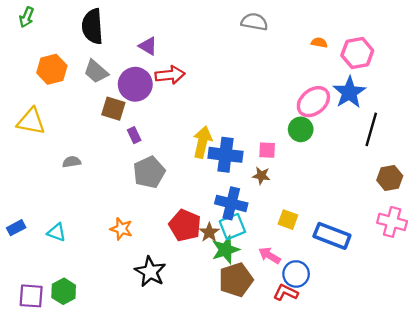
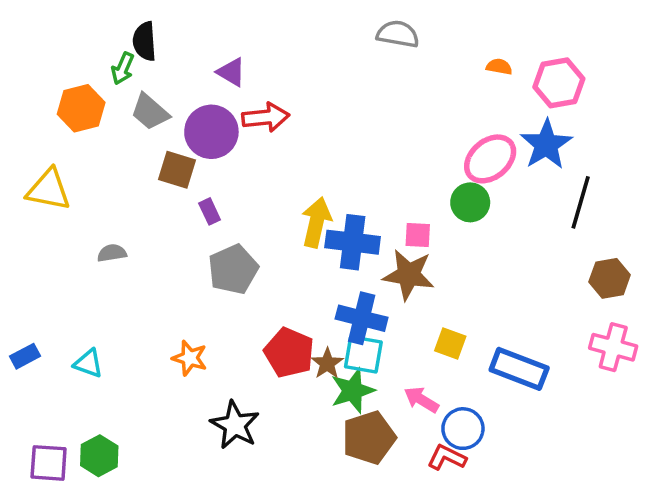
green arrow: (27, 17) -> (123, 68), moved
black semicircle: (92, 26) -> (144, 41), size x0.7
brown star: (261, 176) -> (409, 275), size x1.8
cyan square: (232, 227) -> (363, 354), turned 32

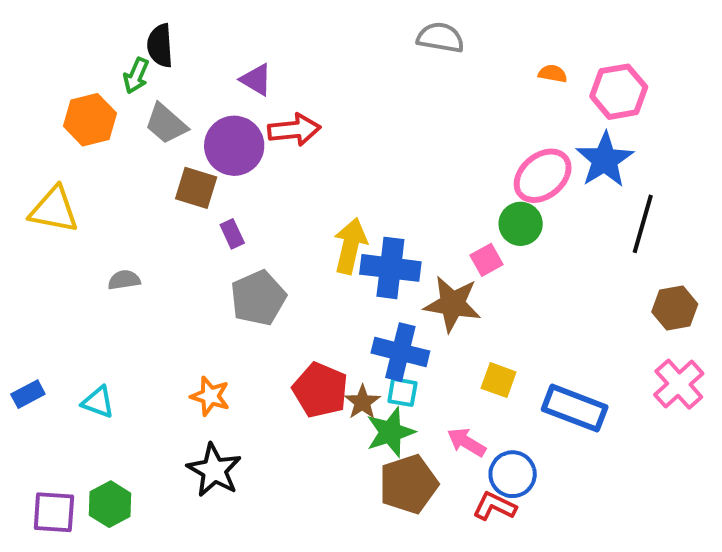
pink square: (418, 235) -> (487, 260), moved, turned -32
pink cross: (613, 347) -> (679, 384), turned 33
cyan square: (363, 354) -> (402, 392), size x0.7
black star: (235, 425) -> (214, 470), moved

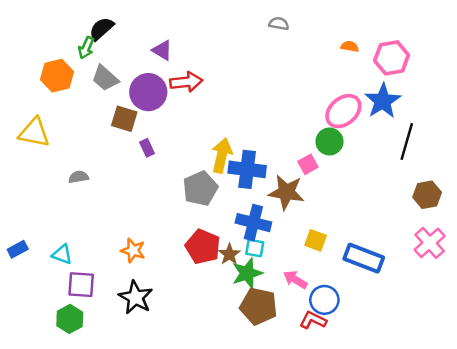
gray semicircle: (440, 38) -> (279, 24), size x0.7
black semicircle: (160, 46) -> (101, 29), turned 52
gray pentagon: (258, 298) -> (200, 188), moved
brown pentagon: (408, 484) -> (259, 306), turned 30
purple square: (54, 512) -> (81, 285), moved

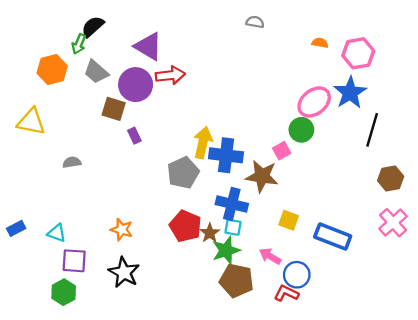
purple triangle: (162, 50) -> (148, 46), size x1.5

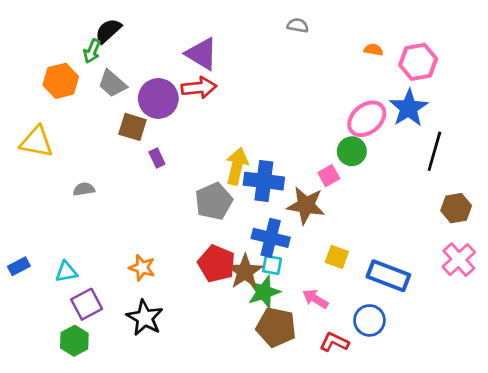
purple triangle: (148, 46) -> (202, 54), moved
cyan triangle: (57, 233) -> (66, 272), turned -30
brown star: (210, 233) -> (245, 272), size x1.5
purple square: (74, 261) -> (87, 304), turned -32
blue circle: (297, 275) -> (369, 320), moved

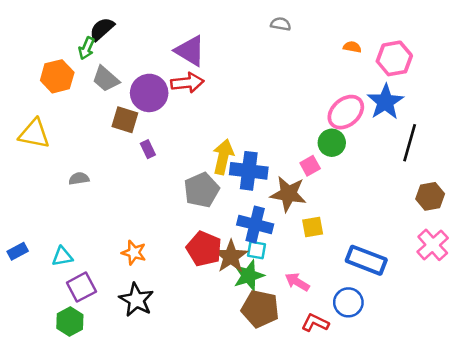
yellow square: (337, 257) -> (313, 227), moved, turned -30

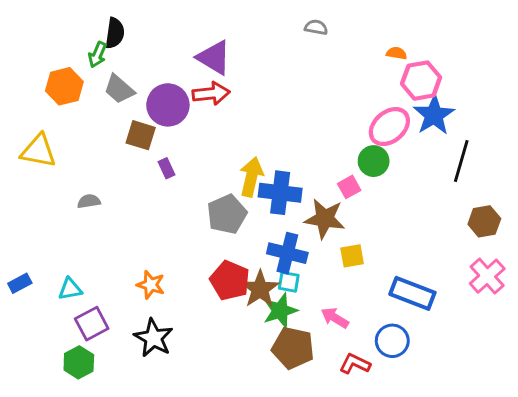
black semicircle: (102, 29) -> (115, 33), turned 140
pink hexagon: (394, 58) -> (421, 81), moved

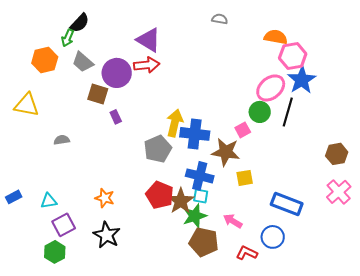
black semicircle: (115, 33) -> (80, 23), turned 35
orange semicircle: (397, 53) -> (276, 37), size x1.6
black line: (461, 161) -> (288, 112), moved

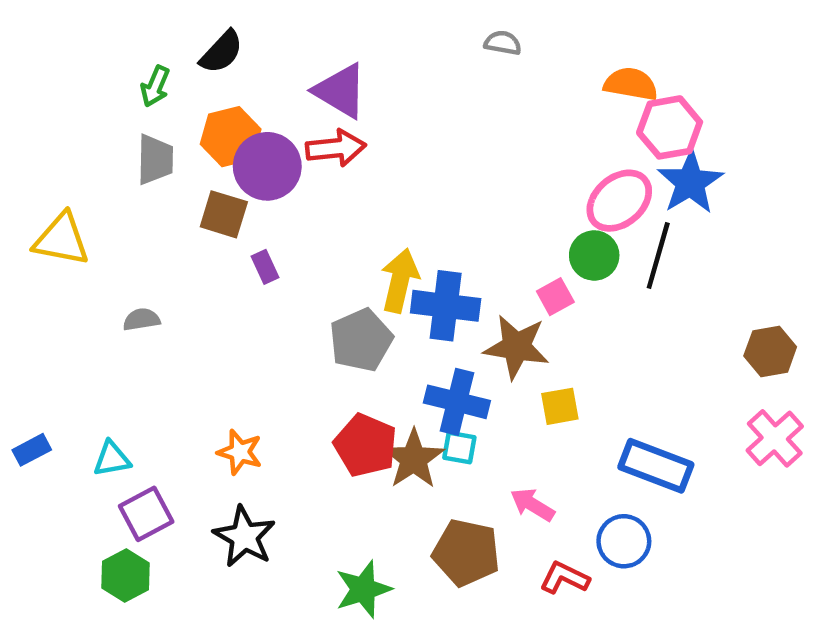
black semicircle: (80, 23) -> (222, 52), moved
orange hexagon: (45, 60) -> (231, 137), moved
gray trapezoid: (83, 62) -> (155, 159), moved, turned -130
green star: (195, 216) -> (363, 589), moved

